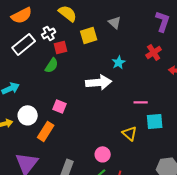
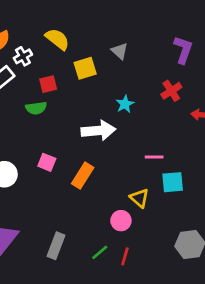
white cross: (49, 33) -> (23, 56), moved
green semicircle: (52, 65) -> (36, 108), turned 49
orange rectangle: (46, 131) -> (83, 176), moved
pink circle: (103, 154) -> (121, 221), moved

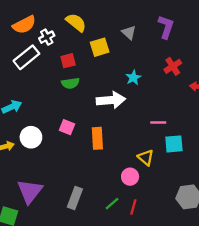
purple L-shape: (183, 50) -> (166, 27), moved
green semicircle: (36, 108) -> (70, 83), moved
orange rectangle: (83, 176) -> (97, 138), turned -35

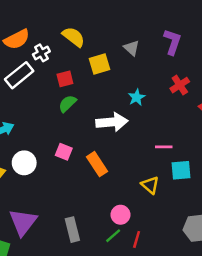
green semicircle: (70, 83) -> (67, 104), turned 144
orange rectangle: (97, 138) -> (97, 164), turned -30
pink circle: (130, 177) -> (121, 215), moved
gray rectangle: (75, 198) -> (72, 230), turned -35

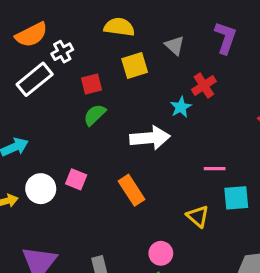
yellow semicircle: (74, 37) -> (119, 27), moved, turned -30
red cross: (180, 85) -> (204, 85), moved
pink square: (64, 152) -> (76, 179), moved

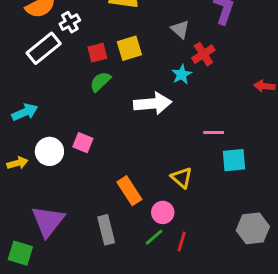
gray triangle: (175, 45) -> (180, 29), moved
yellow square: (135, 65) -> (129, 48), moved
orange rectangle: (132, 190) -> (129, 191), moved
yellow triangle: (198, 216) -> (182, 178), moved

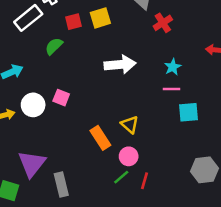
cyan star: (182, 74) -> (173, 67), moved
green semicircle: (100, 82) -> (54, 46), moved
yellow triangle: (182, 178) -> (130, 124), moved
gray rectangle: (106, 230) -> (61, 184), moved

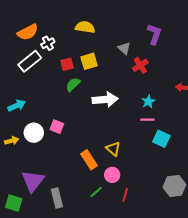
green semicircle: (54, 46) -> (73, 84), moved
cyan square: (189, 112) -> (161, 139), turned 30
green line: (121, 177) -> (96, 192), moved

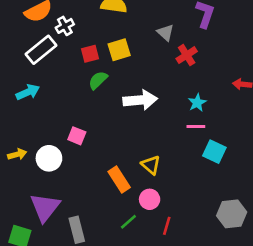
cyan arrow: (17, 106) -> (28, 92), moved
white circle: (34, 133) -> (49, 158), moved

